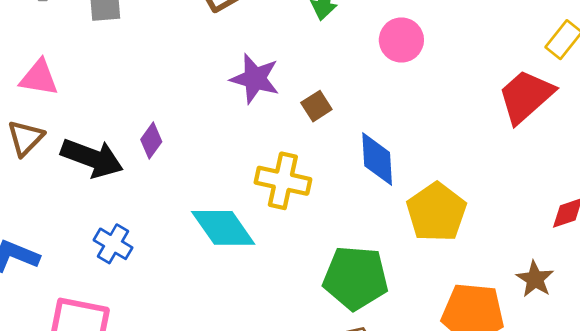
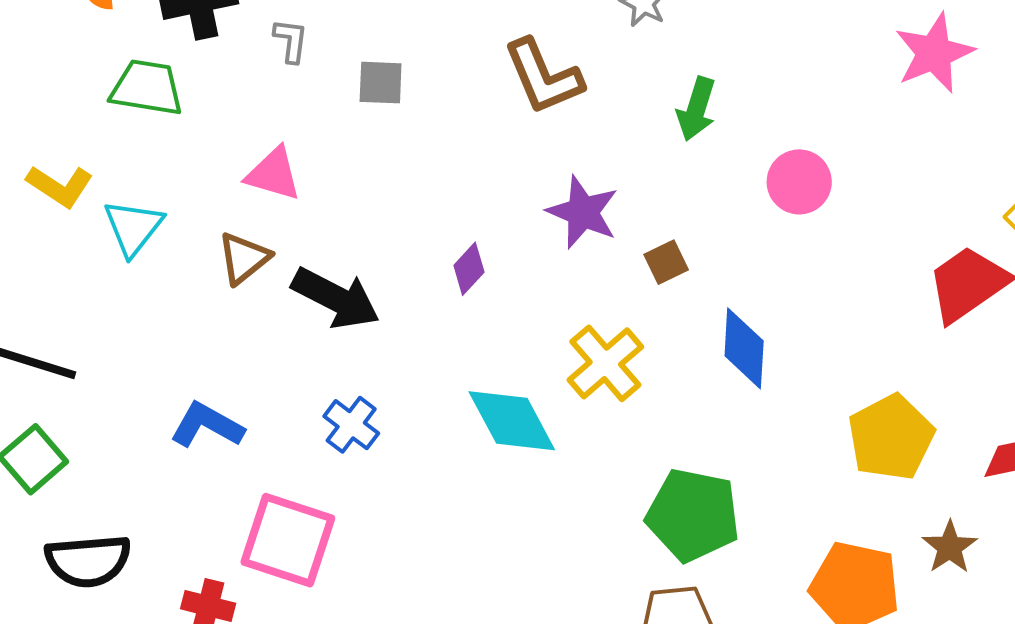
purple diamond: (151, 141) -> (469, 269), moved
yellow cross: (283, 181) -> (605, 363), turned 30
yellow pentagon: (436, 212) -> (891, 437), moved

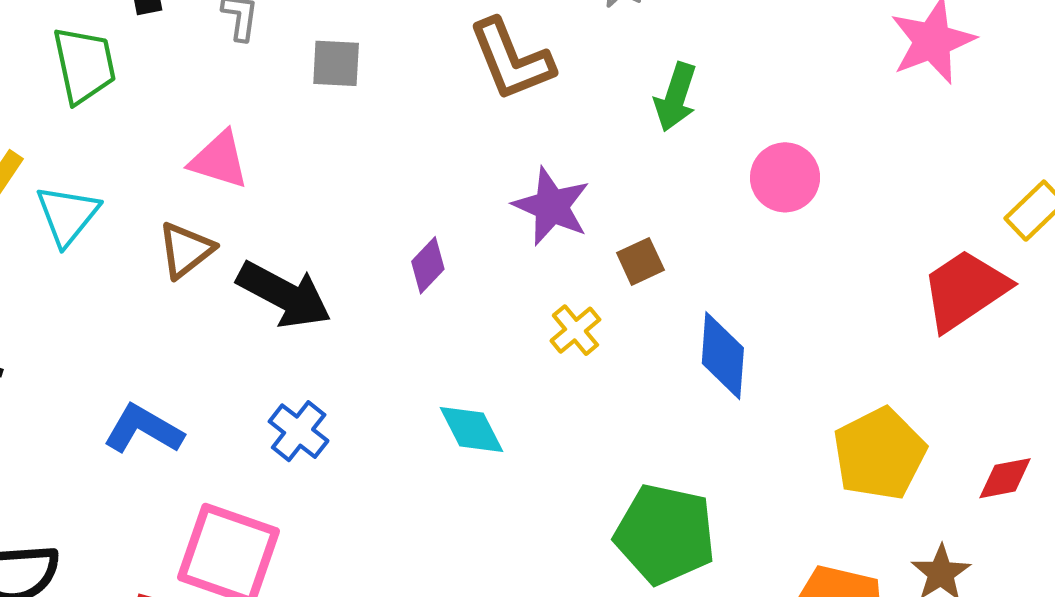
green trapezoid: (147, 88) -> (84, 65), turned 68
yellow cross: (605, 363) -> (575, 330), moved, size x0.6
cyan diamond: (512, 421) -> (472, 430), size x0.7

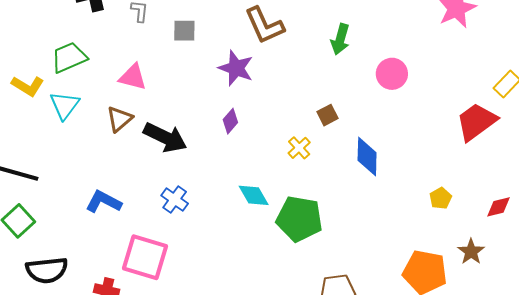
green trapezoid: (84, 65) -> (69, 57), moved, turned -99
purple star: (551, 206) -> (236, 68), moved
yellow pentagon: (879, 454) -> (441, 198), size x0.5
green pentagon: (665, 534) -> (299, 219), moved

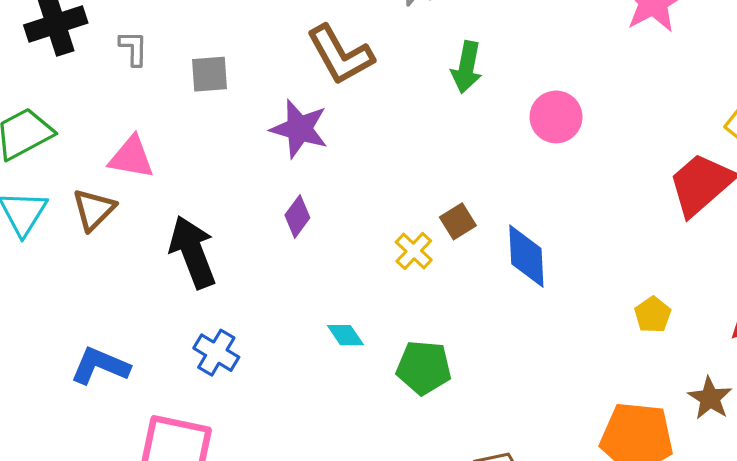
brown square: (327, 115) -> (458, 221), moved
brown triangle: (119, 119) -> (94, 210), moved
black arrow: (165, 137) -> (193, 252), turned -132
cyan diamond: (254, 195) -> (345, 335), size x0.7
green pentagon: (299, 219) -> (424, 367), size x0.7

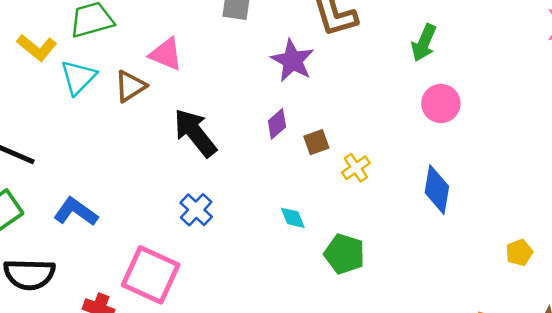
pink circle: (556, 117) -> (441, 104), moved
brown square: (458, 221) -> (316, 142), moved
black arrow: (193, 252) -> (195, 133), turned -30
blue L-shape: (100, 366) -> (76, 212), moved

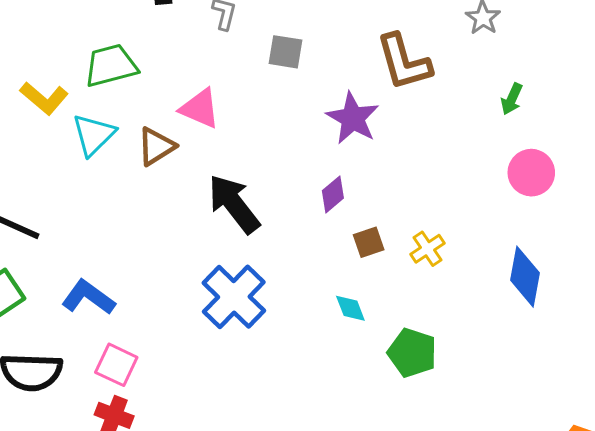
green arrow: (424, 43) -> (512, 99), size x0.7
brown square: (316, 142) -> (369, 242), moved
blue cross: (196, 210) -> (234, 297), size x1.6
pink square: (151, 275) -> (116, 365), moved, size x0.6

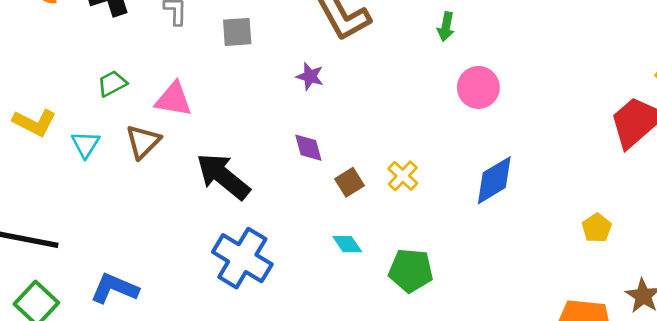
green trapezoid: (111, 66) -> (112, 84), moved, size x0.6
purple star: (353, 118) -> (310, 76), size x0.6
cyan triangle: (94, 135) -> (86, 144), size x0.7
purple diamond: (333, 194) -> (308, 148), turned -52
blue diamond: (525, 277) -> (494, 180), turned 62

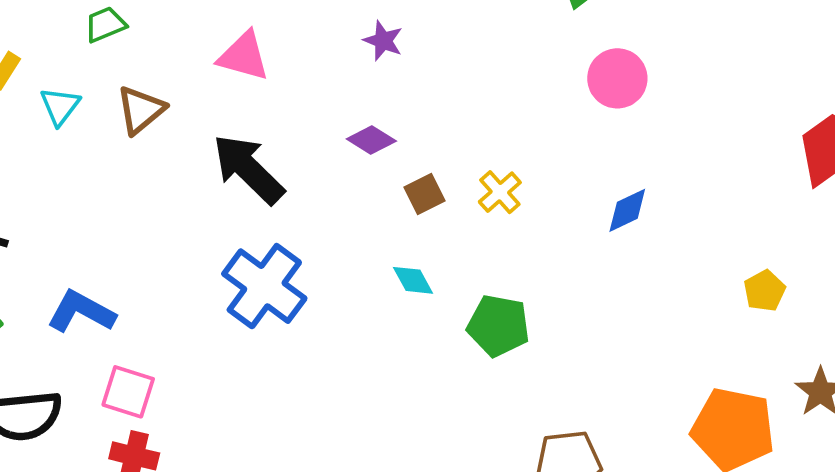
pink triangle: (174, 99) -> (244, 56), moved
purple diamond: (308, 148) -> (371, 140), turned -48
blue diamond: (494, 180) -> (627, 210), size x0.7

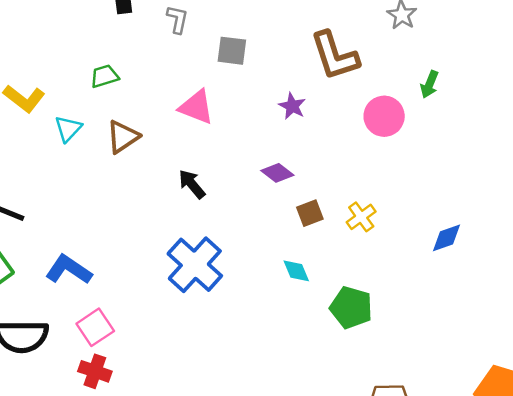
pink circle: (617, 78) -> (384, 116), moved
black arrow: (248, 169) -> (192, 184), size x0.6
pink square: (128, 392) -> (95, 327), turned 33

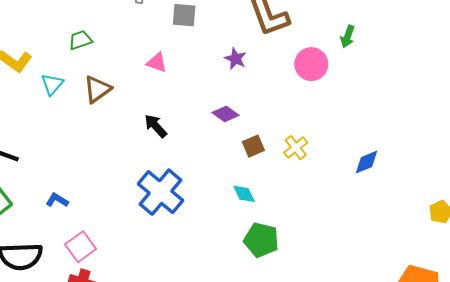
pink triangle: (196, 107) -> (157, 63), size x0.7
blue L-shape: (69, 270) -> (57, 200), size x0.6
green pentagon: (351, 307) -> (261, 240), moved

